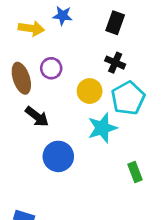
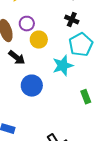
yellow circle: (90, 91) -> (39, 40), moved

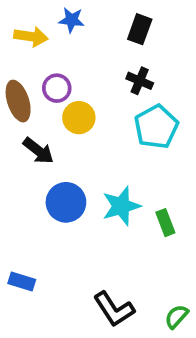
cyan star: (63, 66) -> (121, 206), moved

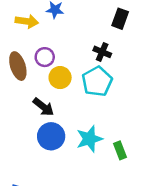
black rectangle: (140, 29) -> (120, 19), moved
cyan pentagon: (156, 127) -> (97, 81), moved
black arrow: (38, 151) -> (43, 107), moved

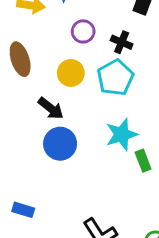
purple circle: (45, 57) -> (83, 31), moved
cyan star: (89, 139) -> (122, 134), moved

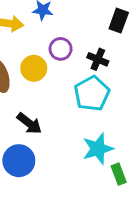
yellow circle: (71, 73) -> (34, 68), moved
blue circle: (60, 144) -> (19, 161), moved

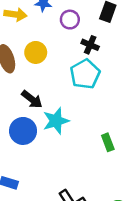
purple circle: (61, 49) -> (70, 20), moved
cyan star: (98, 149) -> (56, 121), moved

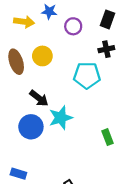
black cross: (90, 45) -> (106, 49), moved, turned -35
cyan pentagon: (85, 74) -> (87, 75), turned 30

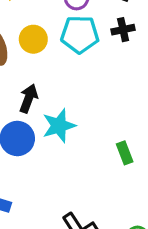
cyan pentagon: (87, 75) -> (80, 34), moved
black arrow: (39, 98) -> (29, 98), turned -108

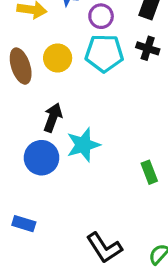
black cross: (123, 30) -> (148, 48), turned 30

